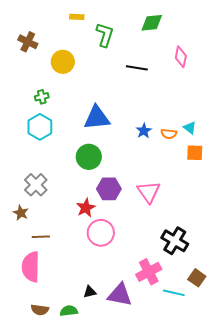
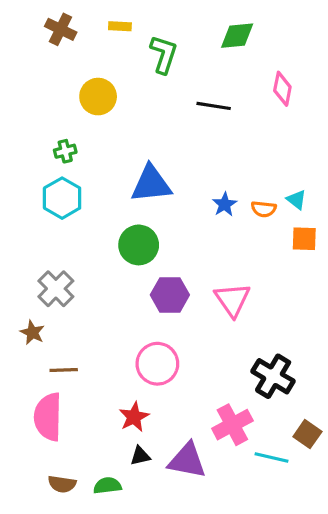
brown cross: (28, 42) -> (61, 29), moved
red star: (86, 208) -> (134, 417), moved

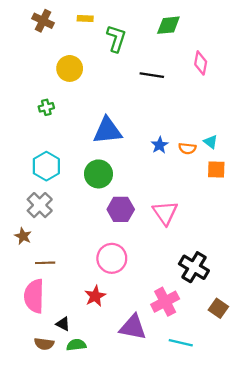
cyan hexagon: (62, 198) -> (46, 166), moved
black triangle: (140, 456) -> (63, 324), moved, turned 40
cyan line: (271, 457) -> (181, 343), moved

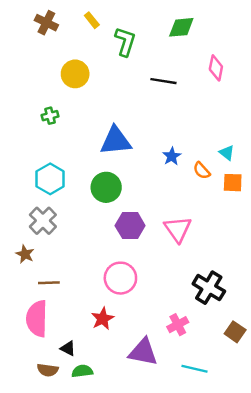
yellow rectangle: (85, 19) -> (92, 20), turned 48
orange semicircle: (187, 148) -> (202, 171), moved, turned 42
pink cross: (165, 302) -> (178, 325), size x0.7

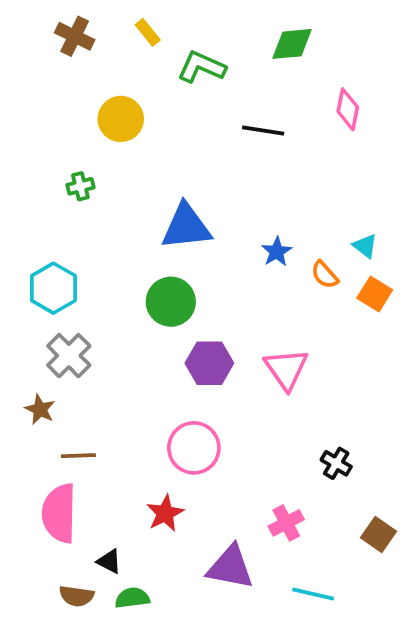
green L-shape: (125, 42) -> (202, 67), turned -84
cyan hexagon: (50, 179) -> (53, 288), moved
orange square: (233, 183) -> (375, 294), turned 30
black cross: (209, 288) -> (336, 463), size x0.6

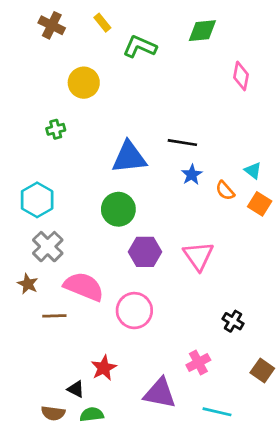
black line: (263, 130) -> (182, 143), moved
pink semicircle: (59, 513) -> (84, 287), moved, turned 111
red star: (165, 513) -> (104, 368), moved

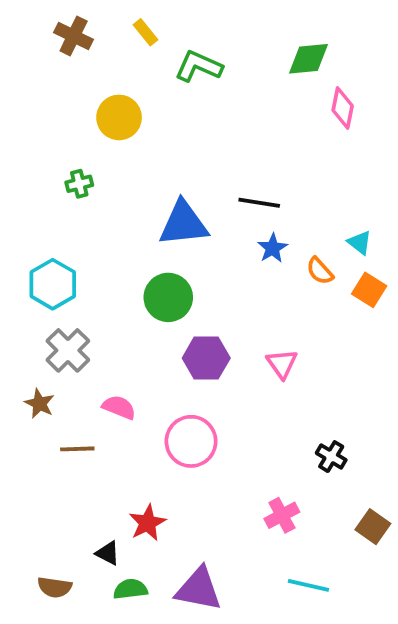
green diamond: (202, 31) -> (308, 59), moved
pink triangle: (198, 256) -> (282, 364), size x0.7
pink semicircle: (84, 287) -> (119, 407), size x0.6
purple triangle: (160, 393) -> (199, 589), moved
brown semicircle: (53, 413) -> (55, 587), moved

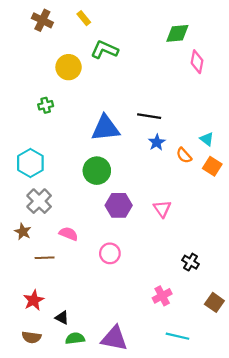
green L-shape: (199, 66) -> (104, 50), moved
pink circle: (191, 441) -> (110, 253), size x0.7
red star: (147, 523) -> (34, 300), moved

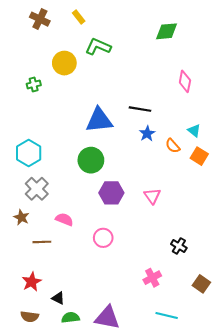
pink diamond: (197, 62) -> (185, 81), moved
green cross: (46, 105) -> (34, 84), moved

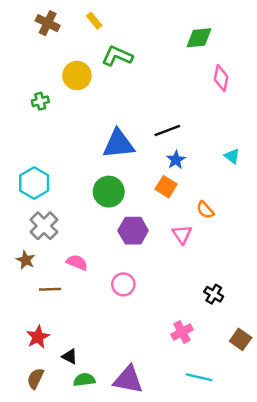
pink diamond: (185, 81) -> (221, 78), moved
black line: (140, 109) -> (167, 131), turned -30
orange semicircle: (173, 146) -> (205, 210), moved
orange square: (199, 156) -> (166, 187), moved
brown semicircle: (30, 317) -> (35, 378), turned 108

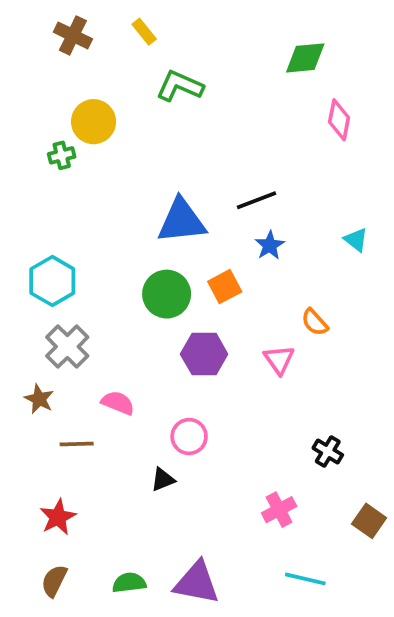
yellow circle: (77, 76) -> (94, 122), moved
orange square: (166, 187) -> (225, 287), moved, turned 30
black triangle: (70, 356) -> (163, 480), moved, turned -49

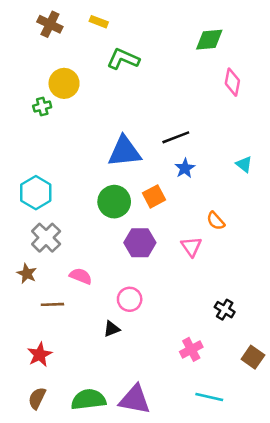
yellow rectangle: (144, 32) -> (99, 22), turned -30
green semicircle: (129, 583) -> (88, 400), size x1.5

